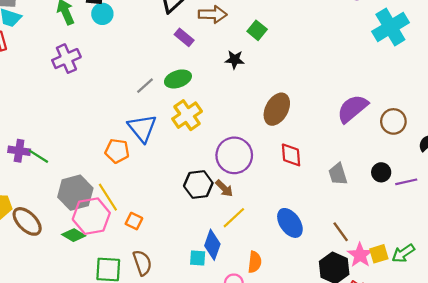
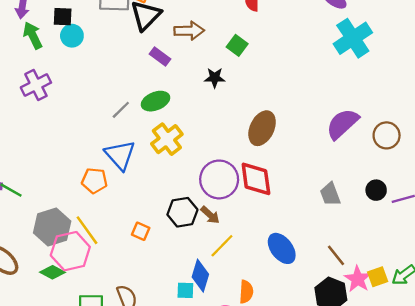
cyan cross: (390, 27) -> (353, 38), moved
red diamond: (291, 155) -> (256, 179), moved, size x1.4
orange square: (134, 221) -> (141, 231), moved

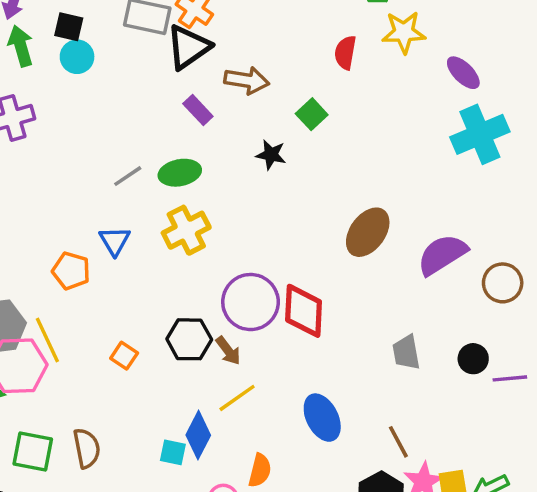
brown ellipse: (262, 128) -> (368, 232), moved
blue triangle: (120, 155) -> (115, 241), size x0.7

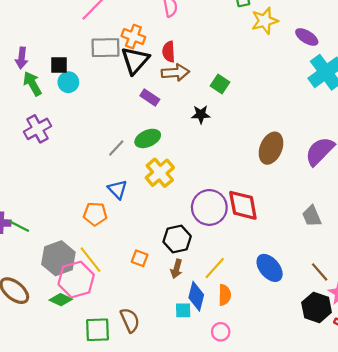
red semicircle: (345, 53) -> (169, 52), moved
brown arrow: (228, 351) -> (176, 269), moved, turned 66
orange semicircle: (260, 470) -> (225, 295), moved

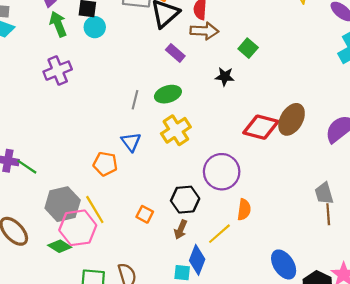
gray line: (116, 148) -> (135, 100), turned -36
red diamond: (243, 205) -> (261, 127), moved, turned -72
blue ellipse: (270, 268) -> (284, 264), moved
brown line: (320, 272) -> (328, 214), moved, turned 30
orange semicircle: (225, 295) -> (244, 210), moved

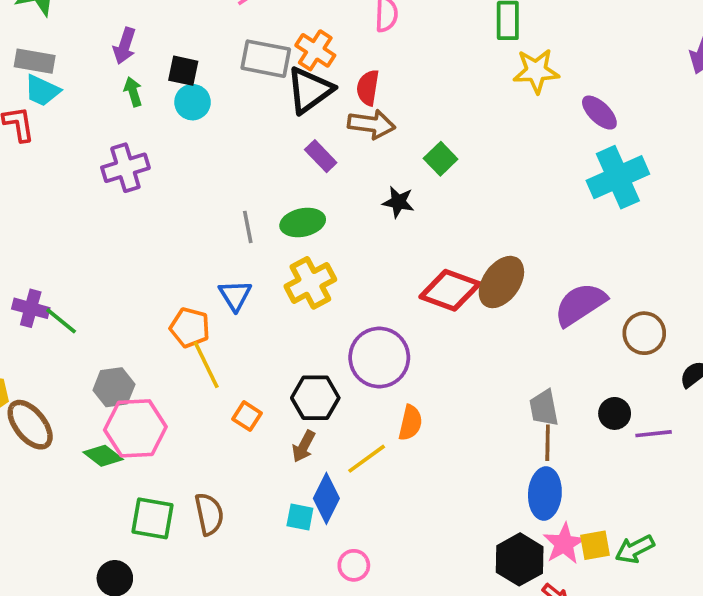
green arrow: (58, 24) -> (133, 92), size x0.7
gray line: (135, 100) -> (248, 227), turned -30
gray hexagon: (63, 204) -> (114, 387), size x0.7
yellow line: (95, 210) -> (206, 365), moved
blue ellipse: (284, 264) -> (545, 493), moved, turned 32

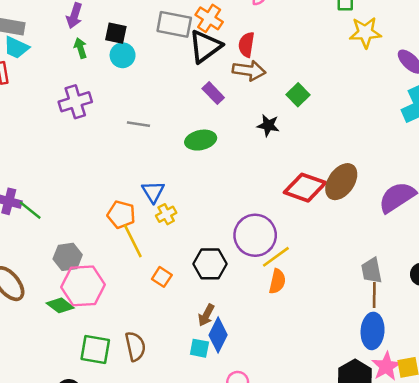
gray line: (248, 227) -> (138, 124), moved, turned -70
yellow cross: (310, 283) -> (166, 214), moved, size x0.6
brown arrow: (304, 446) -> (206, 315), moved
yellow line: (367, 459) -> (276, 257), moved

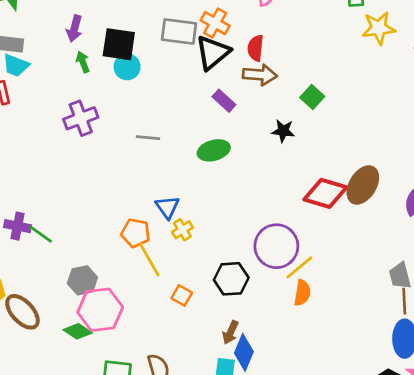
black square: (116, 33) -> (119, 44), size x1.5

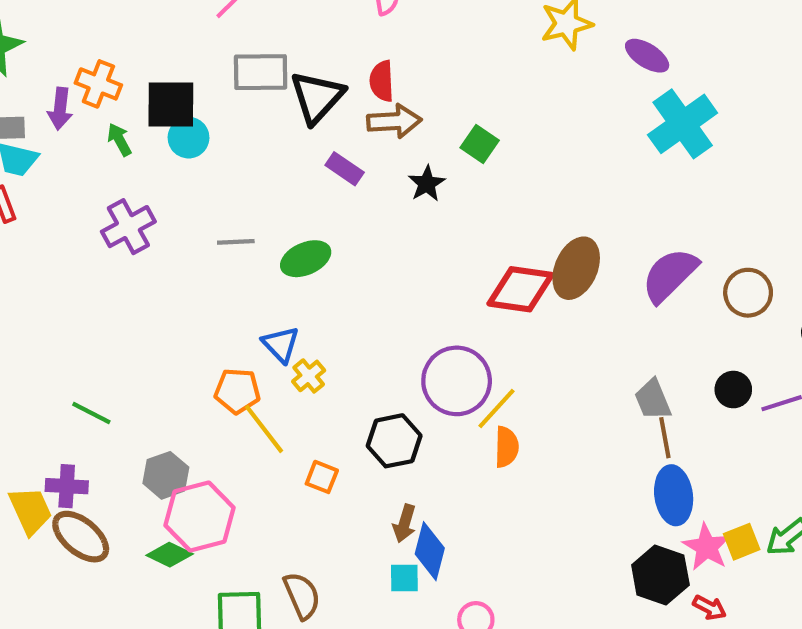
orange cross: (215, 23) -> (98, 84), moved
purple arrow: (74, 29) -> (60, 109), moved
black star: (283, 131) -> (427, 184), moved, turned -30
green ellipse: (214, 150) -> (306, 259), moved
purple cross: (18, 226) -> (67, 486), moved

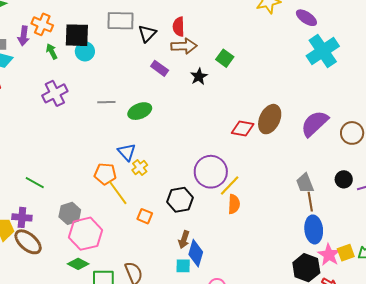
black triangle: (317, 97) -> (147, 34), size x0.7
red diamond: (520, 289) -> (243, 128), size x0.7
green diamond: (170, 555) -> (78, 264), moved

